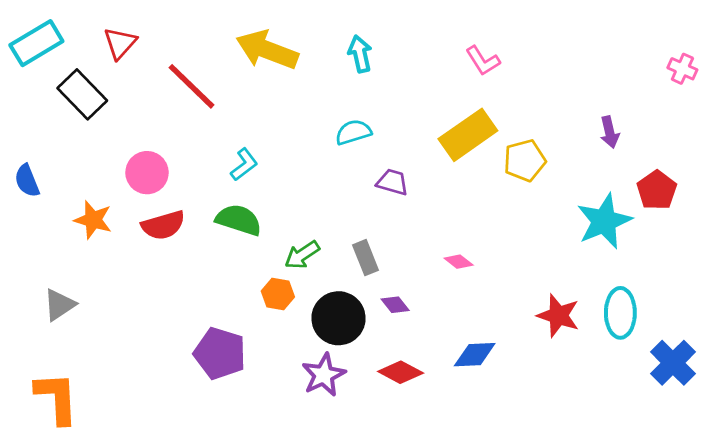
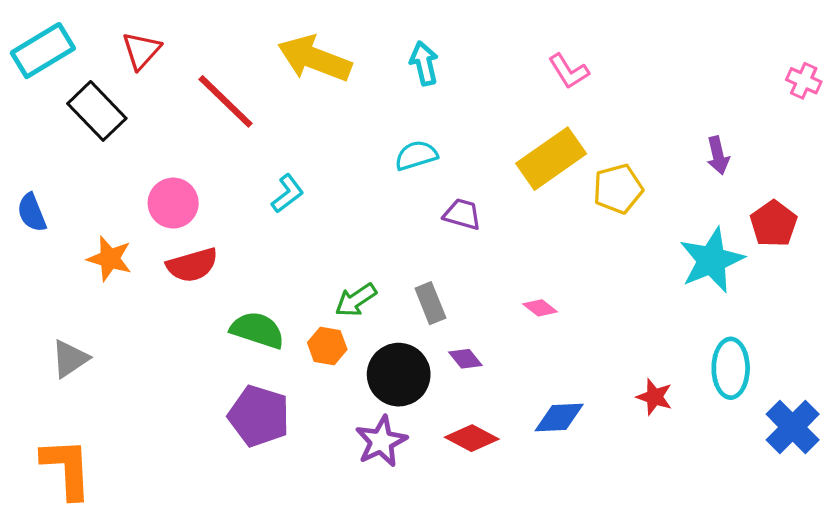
green semicircle: (239, 220) -> (257, 330), moved
red star: (558, 316) -> (654, 397), moved, size x0.7

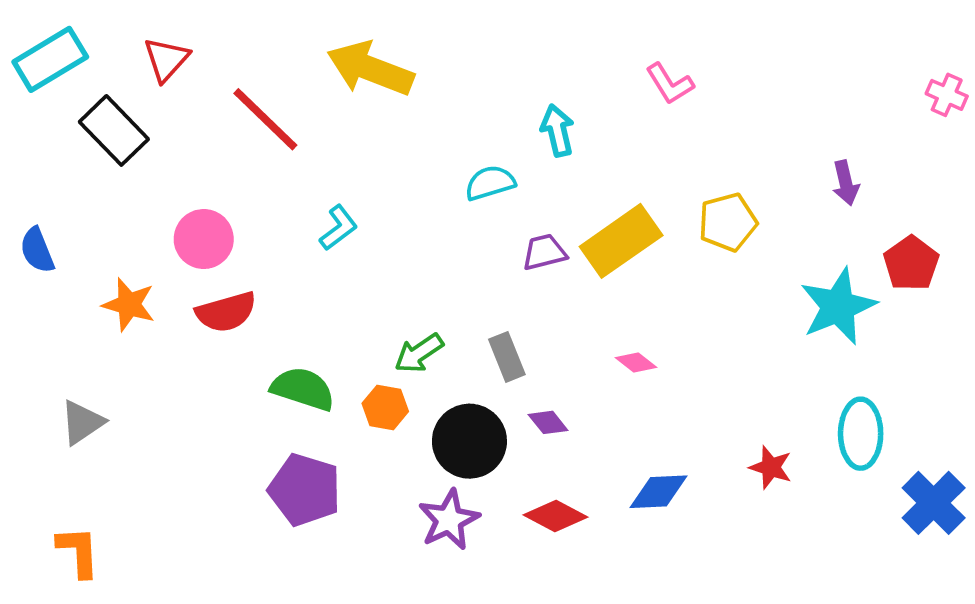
cyan arrow: (424, 63) -> (557, 130), moved
yellow rectangle: (551, 159) -> (621, 241), moved
purple trapezoid: (462, 214) -> (544, 252), turned -30
orange L-shape: (67, 468) -> (78, 552), size x0.7

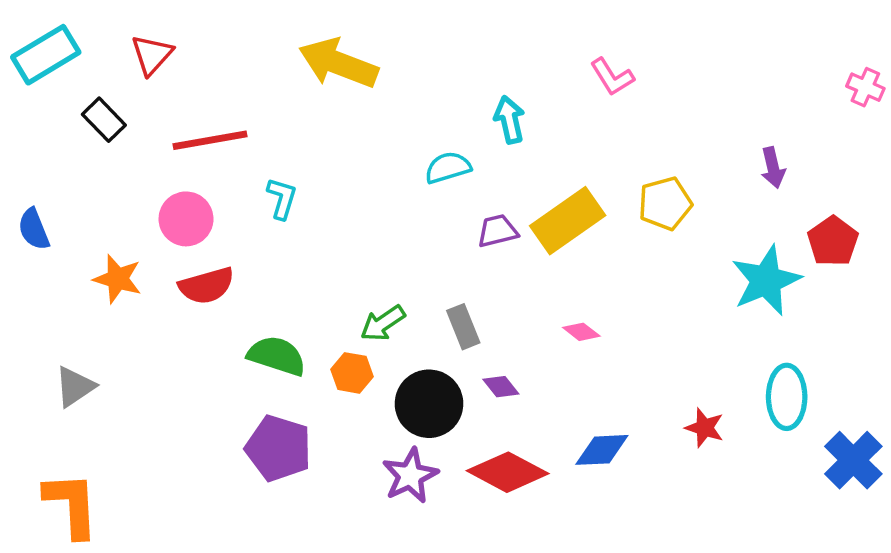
red line: (265, 119) -> (210, 140), moved, turned -54
black rectangle: (114, 130) -> (104, 120), size x0.7
cyan L-shape: (338, 228) -> (282, 198), moved, turned -36
red diamond: (556, 516) -> (508, 472), size x1.4
orange L-shape: (78, 552) -> (71, 505), size x1.4

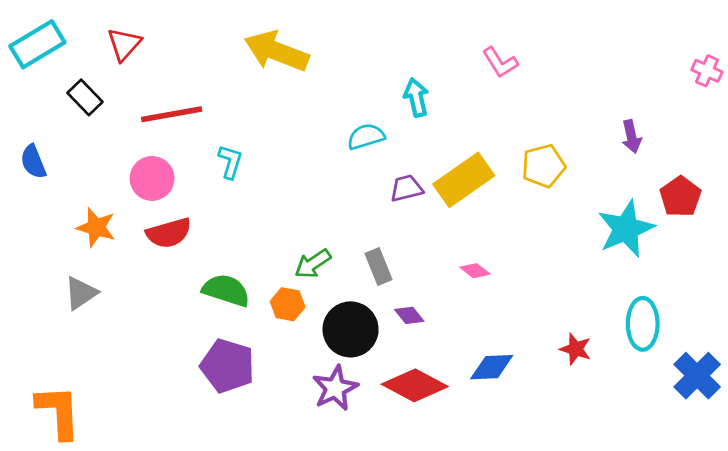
blue semicircle: (34, 229) -> (33, 162), moved
gray triangle: (75, 387) -> (81, 293), moved

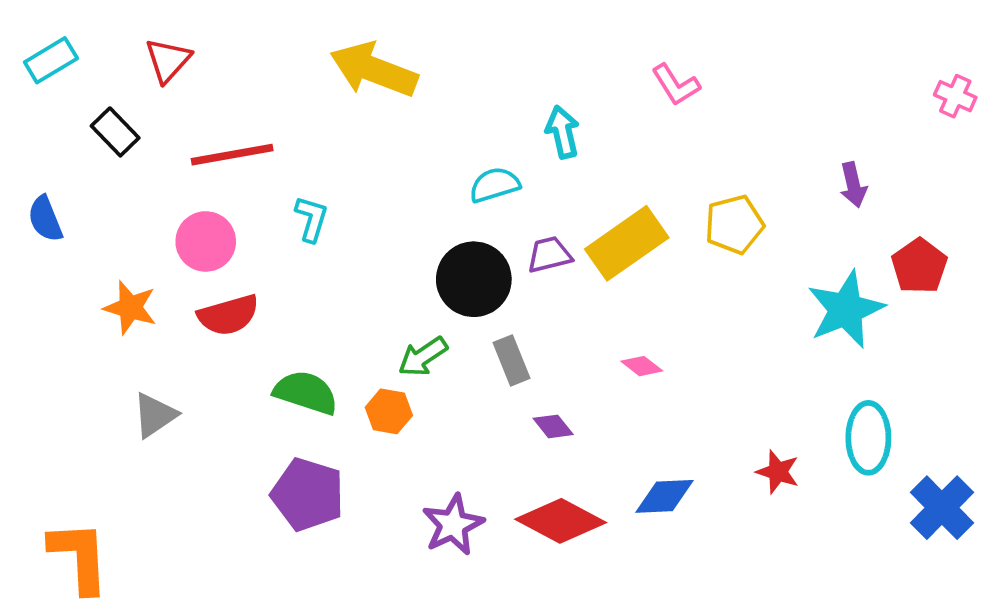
cyan rectangle: (37, 44) -> (51, 60), size x0.7
gray triangle: (81, 293) -> (155, 415), moved
black circle: (351, 329) -> (474, 279), moved

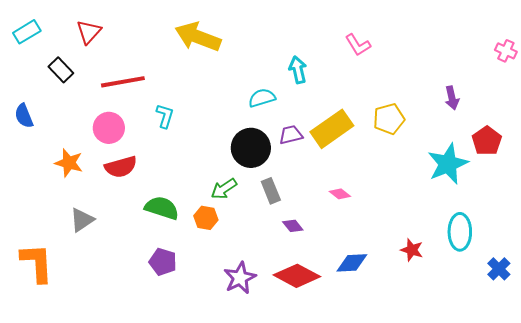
purple pentagon: (308, 494) -> (163, 262), size x0.7
blue cross: (942, 508) -> (499, 269), size x0.7
orange L-shape: (79, 557) -> (37, 263), moved

